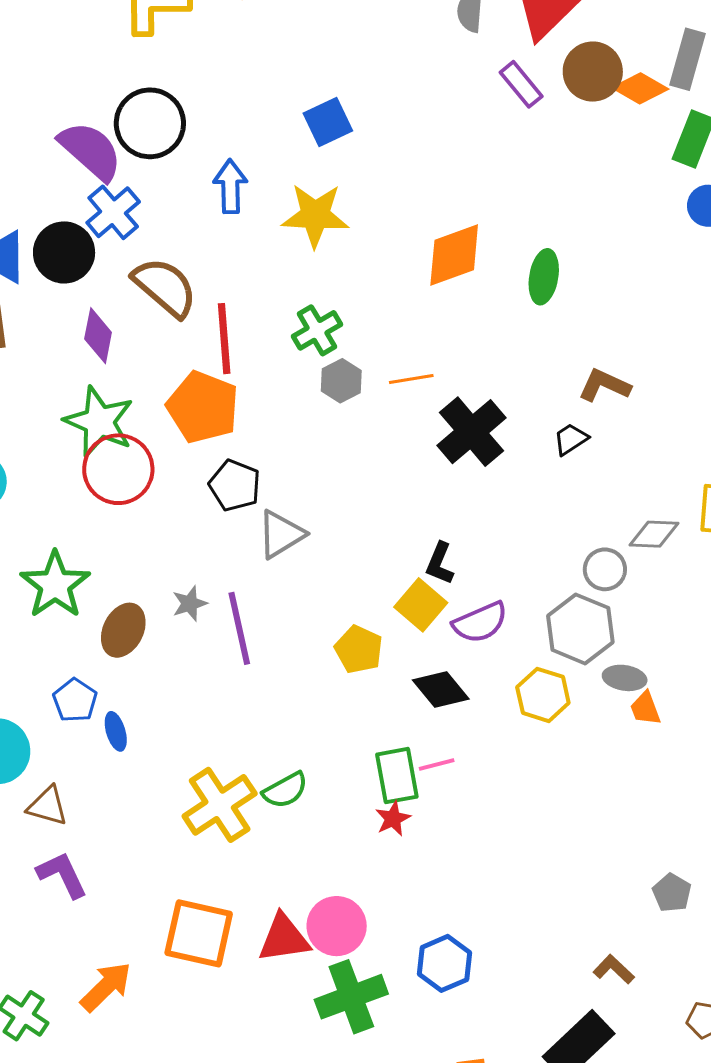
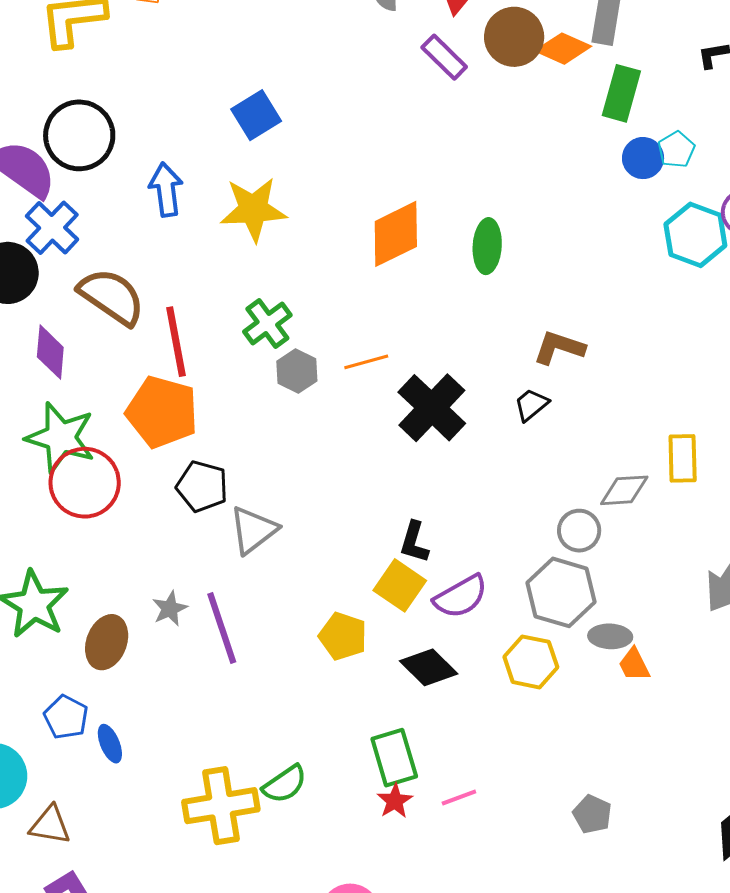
pink line: (437, 765) -> (459, 798), moved
yellow cross: (220, 805) -> (221, 806), turned 30
gray pentagon: (672, 893) -> (592, 814), moved

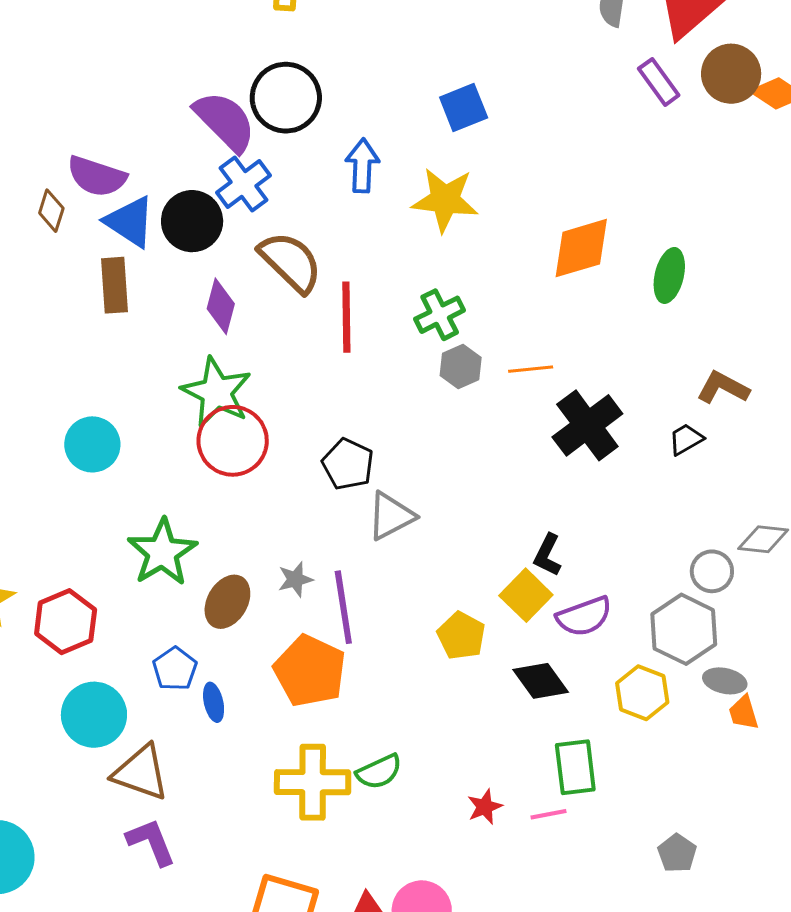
orange pentagon: (162, 412) -> (310, 671), moved
green rectangle: (394, 758) -> (575, 767), moved
brown triangle: (50, 825) -> (141, 773), size x1.4

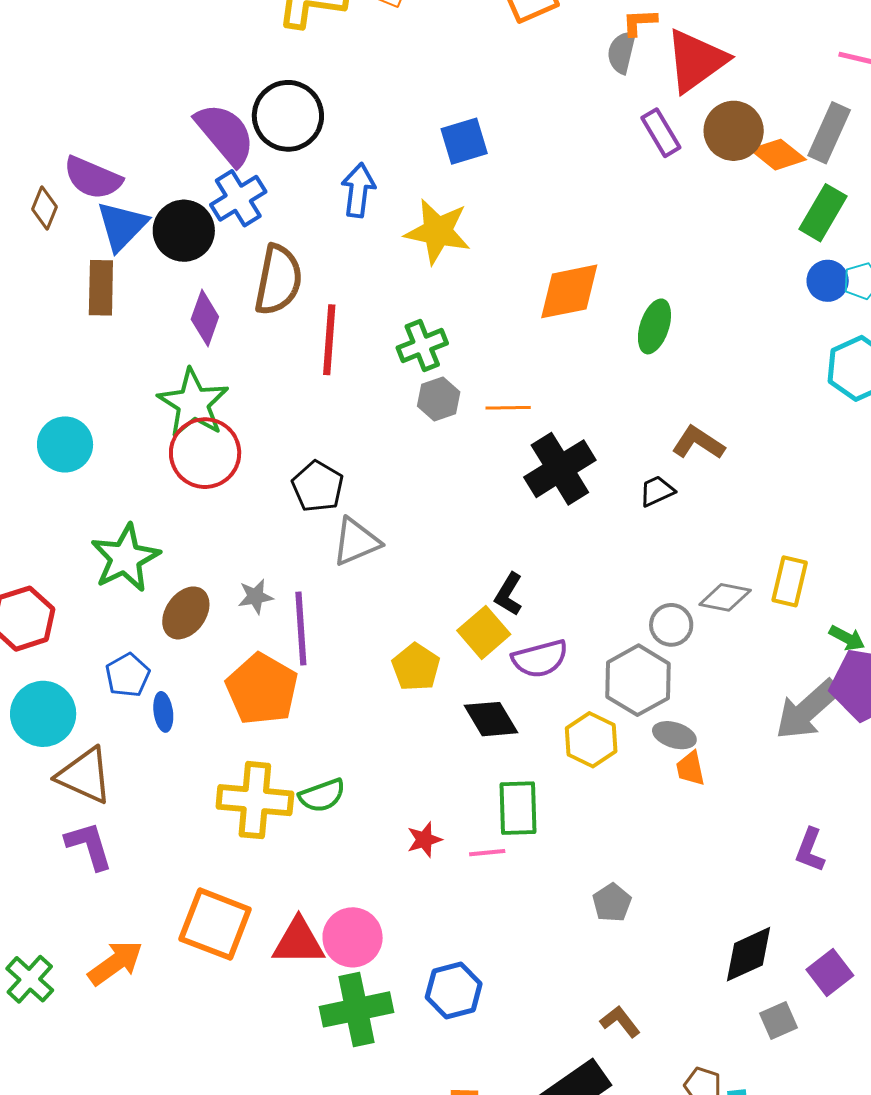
blue triangle: (130, 222) -> (122, 226), turned 36
brown semicircle: (291, 262) -> (278, 280), turned 52

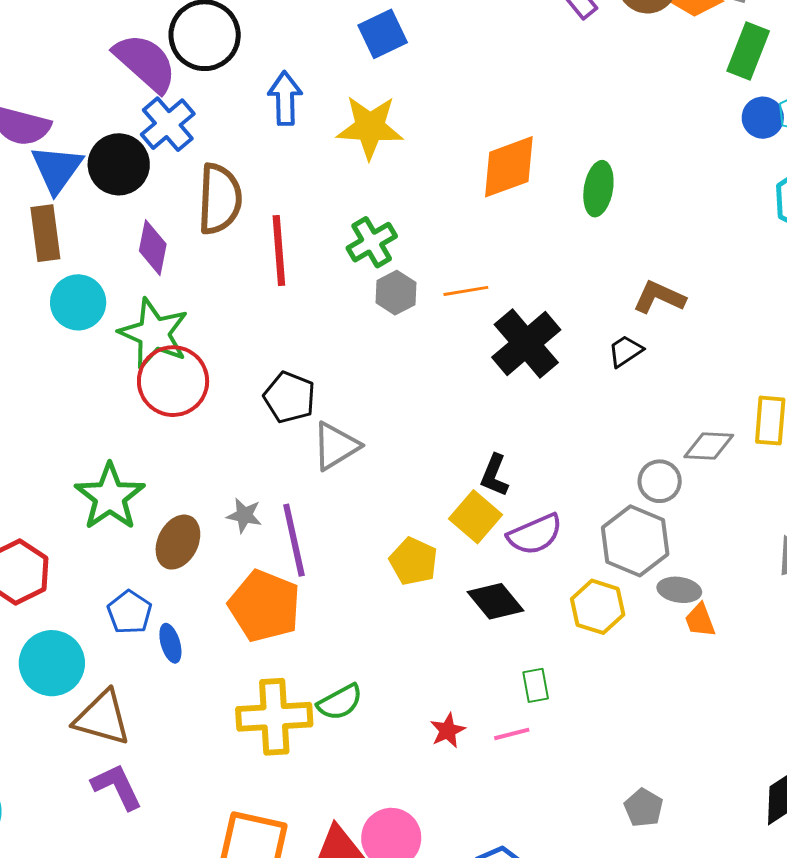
cyan circle: (65, 444) -> (78, 302), moved
gray star: (255, 597) -> (244, 515), turned 30
green rectangle: (518, 808) -> (536, 685), size x0.6
gray pentagon: (612, 903) -> (644, 808), moved

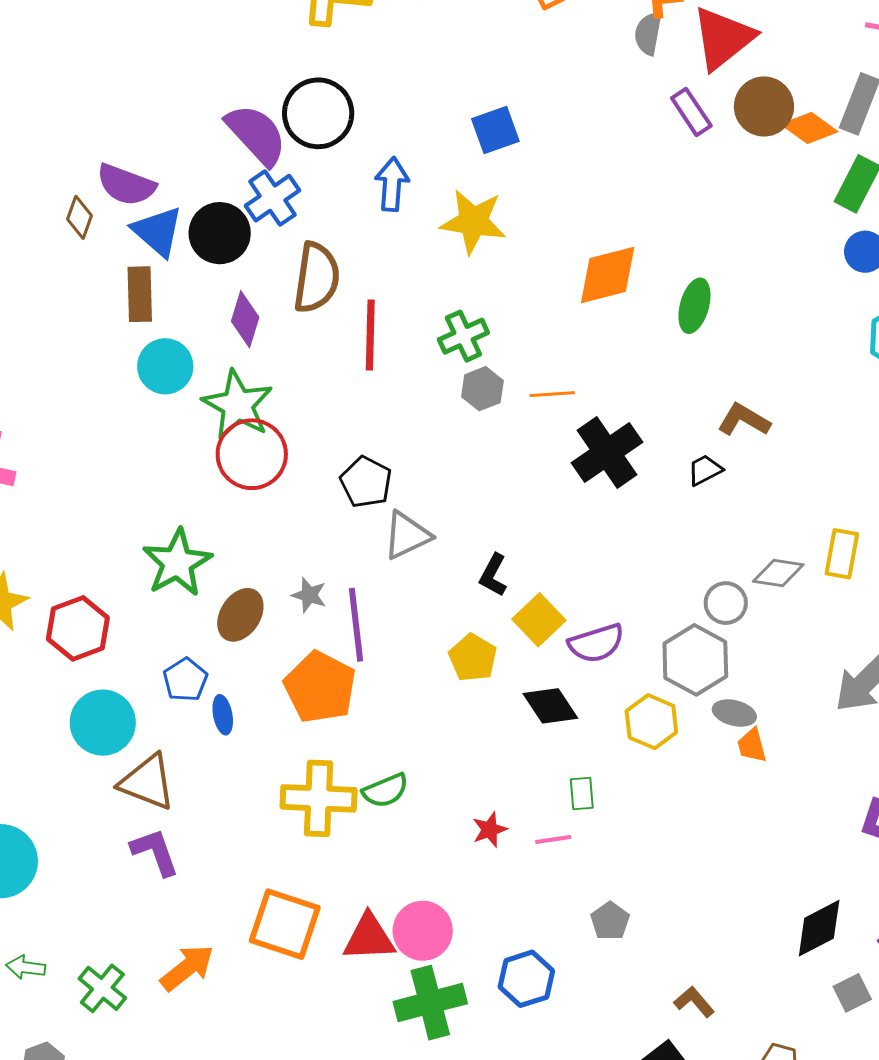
blue triangle: (57, 169) -> (158, 231), turned -30
black L-shape: (494, 475) -> (493, 575), moved
gray pentagon: (644, 808) -> (610, 921), moved

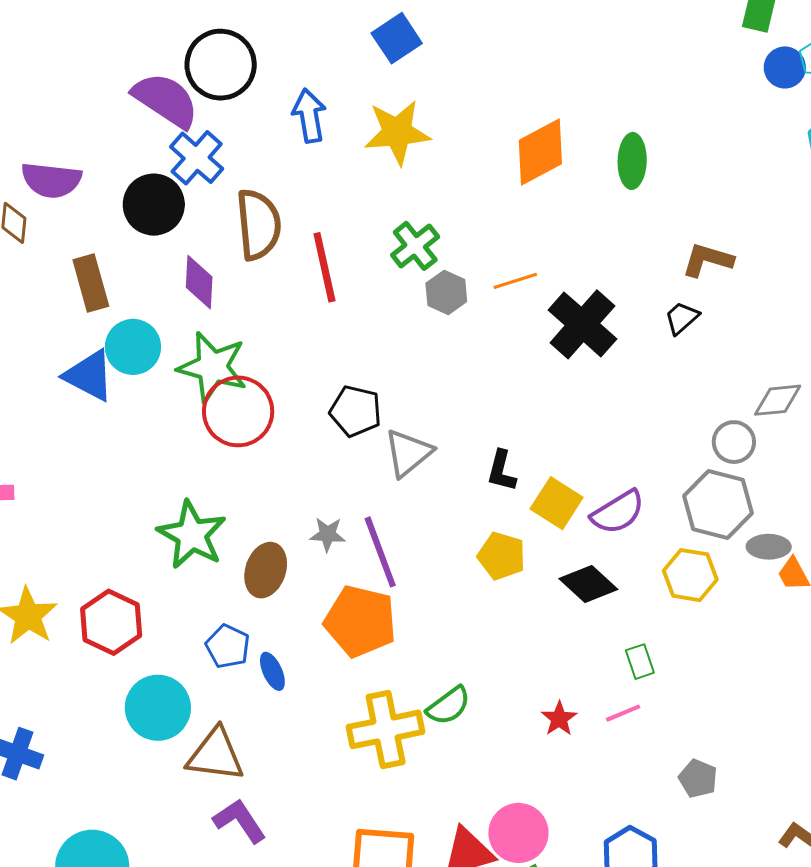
blue triangle: (158, 231) -> (89, 376), moved

